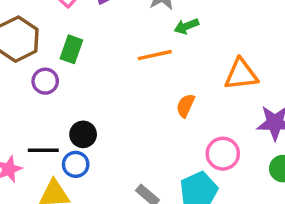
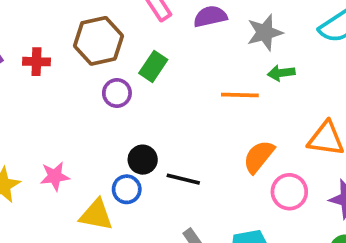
orange semicircle: (185, 106) -> (259, 157), size x1.4
black line: (43, 150) -> (183, 179), moved
pink circle: (223, 154) -> (289, 192), moved

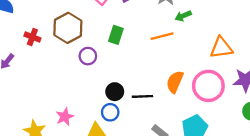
red cross: (36, 62) -> (32, 37), moved, turned 35
green rectangle: (153, 66) -> (116, 35), moved
orange semicircle: (259, 157) -> (175, 82), moved
pink circle: (289, 192) -> (208, 86), size x1.4

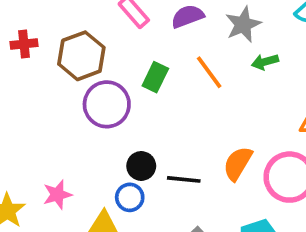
orange line: (162, 36) -> (209, 72), moved, turned 60
red cross: (32, 37) -> (24, 44), moved, turned -35
purple circle: (88, 56) -> (107, 104), size x1.6

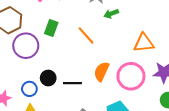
orange line: (209, 72) -> (86, 35), moved
blue circle: (130, 197) -> (29, 89), moved

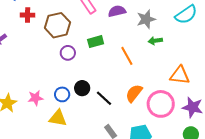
green rectangle: (51, 28) -> (96, 42), turned 42
purple circle: (26, 46) -> (68, 53), size x0.6
black line: (72, 83) -> (104, 98), turned 30

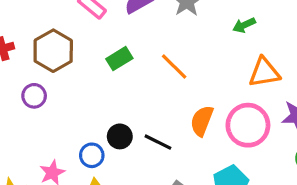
green arrow: (155, 41) -> (244, 25), moved
purple circle: (68, 53) -> (34, 96), moved

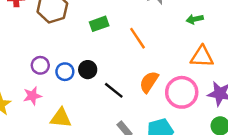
purple circle: (34, 96) -> (40, 65), moved
black circle: (120, 136) -> (88, 70), moved
blue circle: (92, 155) -> (65, 72), moved

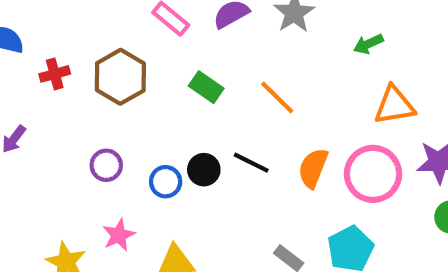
green rectangle: (99, 24) -> (206, 87), turned 66
purple circle: (40, 65) -> (106, 165), moved
black line: (114, 90) -> (251, 163), moved

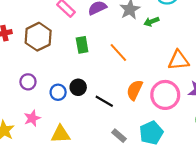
green arrow: (368, 44) -> (151, 22), moved
green rectangle: (206, 87) -> (82, 45), turned 42
black line: (251, 163) -> (104, 101), moved

